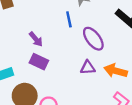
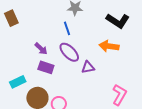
purple ellipse: (93, 39) -> (69, 52), moved
orange arrow: (116, 71) -> (109, 46), moved

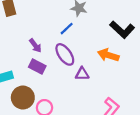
blue line: (67, 28) -> (67, 29), turned 56

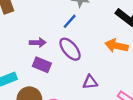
purple arrow: (35, 46) -> (38, 43), turned -48
purple triangle: (82, 74) -> (90, 82), moved

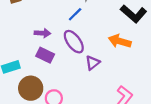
purple triangle: (90, 82) -> (93, 63), moved, turned -35

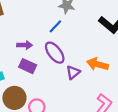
orange arrow: (120, 41) -> (98, 64), moved

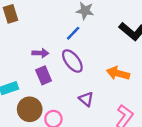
purple rectangle: (28, 66) -> (44, 75), turned 42
purple triangle: (73, 72) -> (86, 99), moved, turned -40

